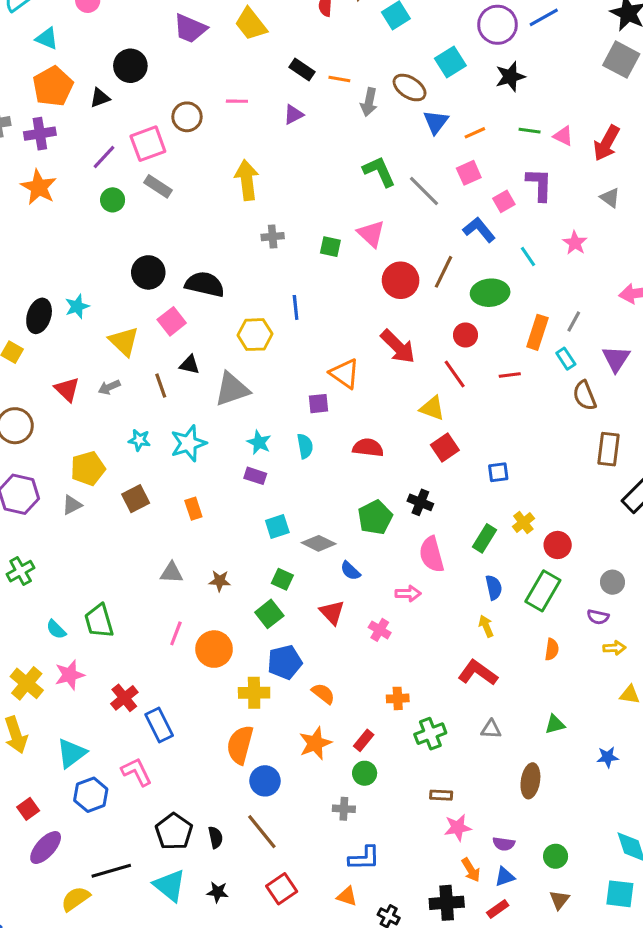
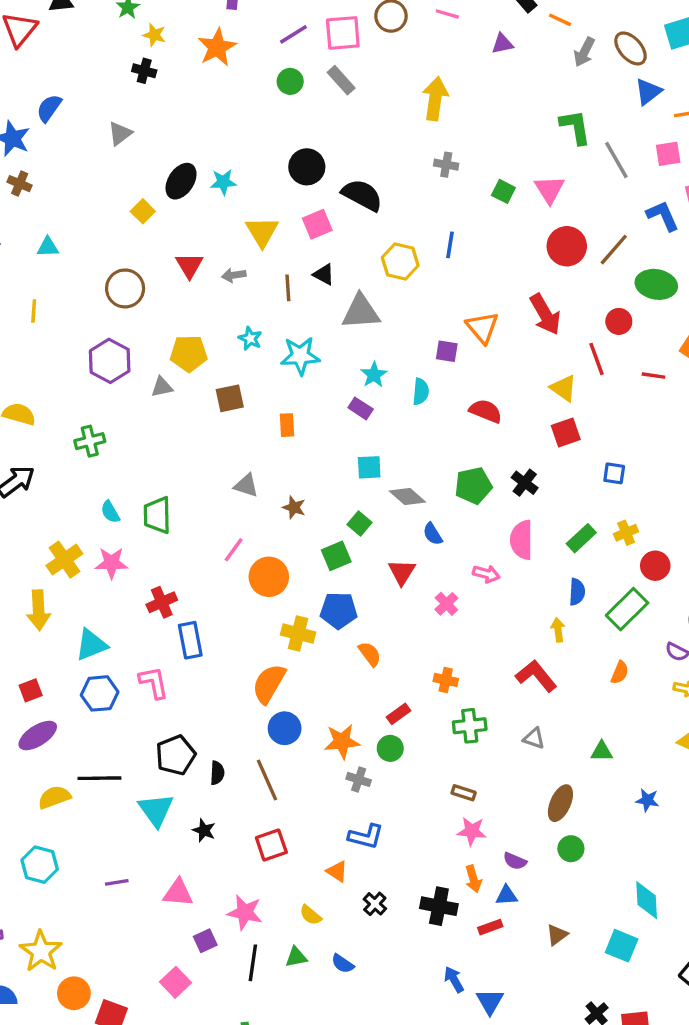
orange star: (315, 743) -> (342, 742), moved
green circle: (556, 856) -> (571, 849), moved

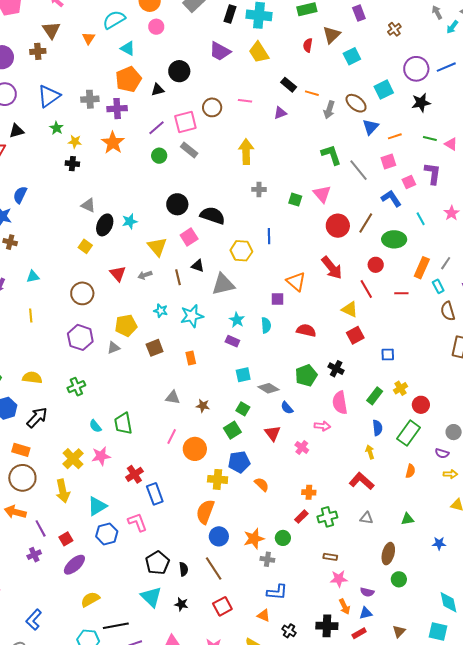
gray triangle: (120, 133) -> (88, 205), moved, turned -49
red rectangle: (398, 714) -> (301, 517), moved
black line: (99, 778) -> (116, 626), moved

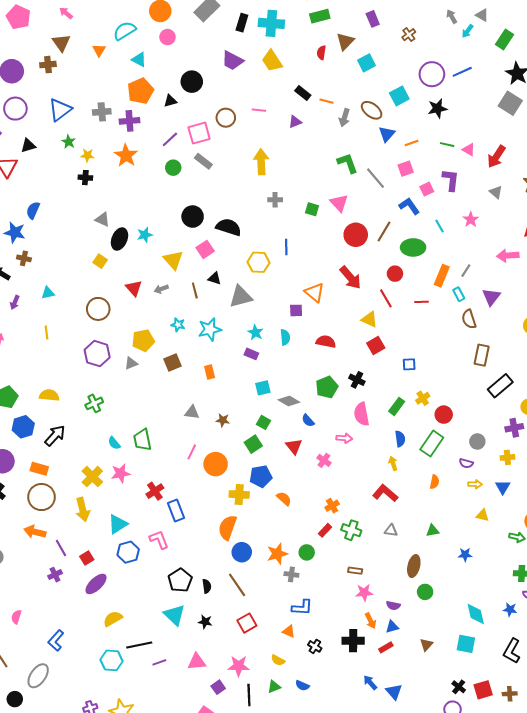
orange cross: (309, 492) -> (332, 506), turned -32
green cross: (327, 517) -> (351, 530), turned 36

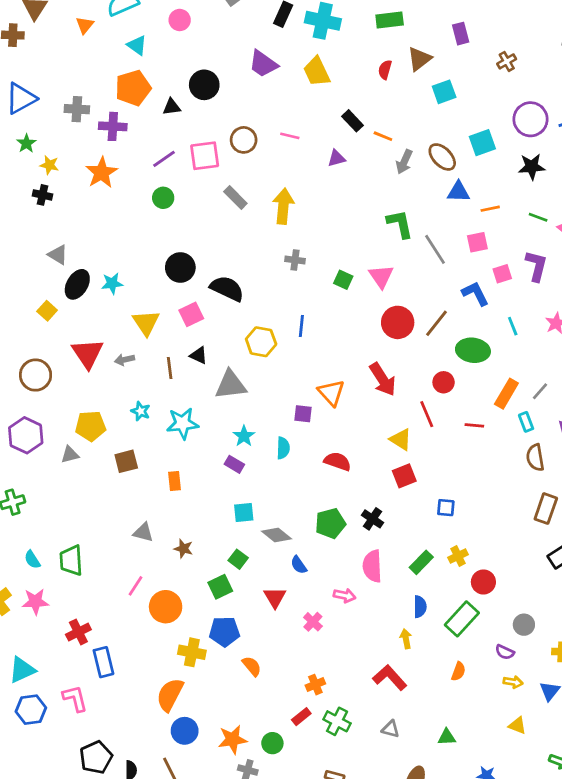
blue triangle: (387, 134) -> (458, 192), turned 42
gray rectangle: (203, 161) -> (235, 198), moved
red triangle: (134, 288) -> (88, 353), size x1.4

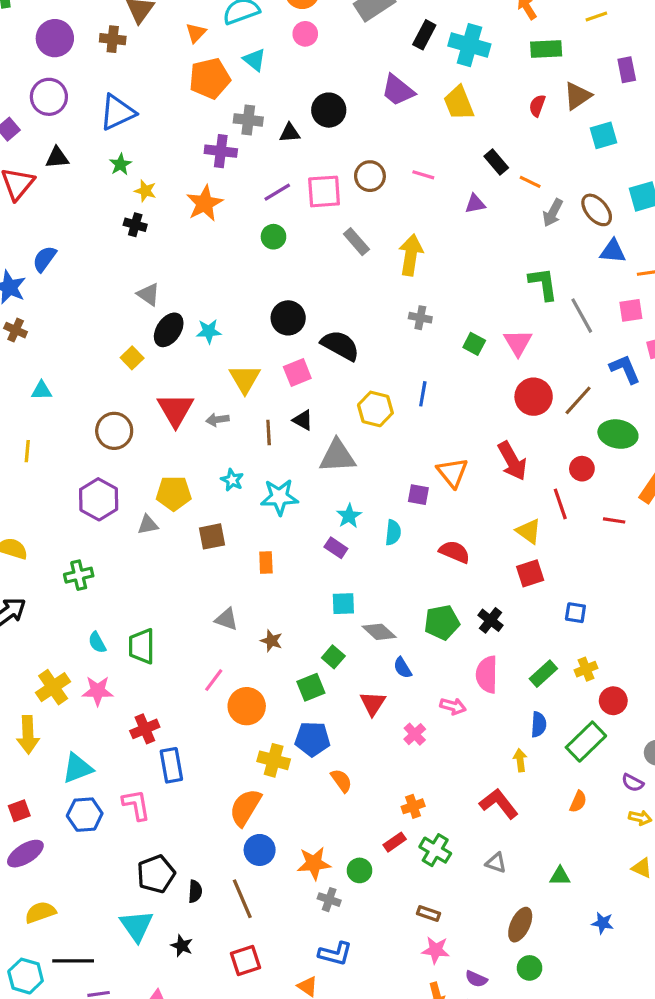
orange pentagon: (133, 88) -> (210, 78), moved
gray cross: (77, 109) -> (248, 120), moved

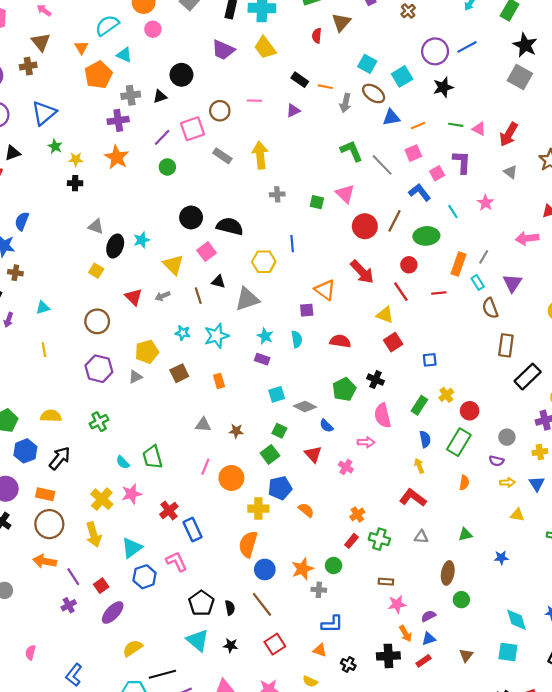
cyan square: (604, 135) -> (367, 64), moved, turned -30
red triangle: (175, 410) -> (134, 297), size x0.7
purple semicircle: (476, 979) -> (429, 616), turned 144

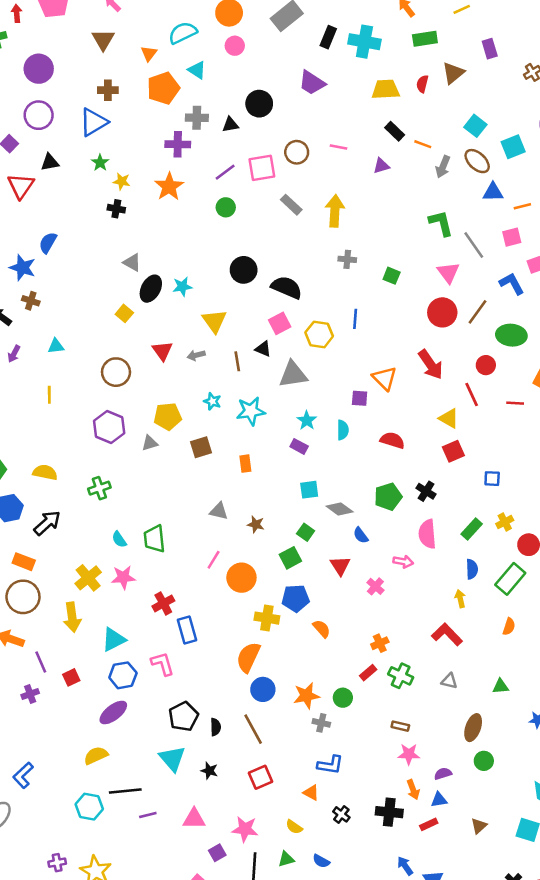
yellow trapezoid: (265, 48) -> (386, 89), moved, turned 115
brown cross: (28, 66) -> (108, 90), moved
pink triangle: (345, 194) -> (448, 273), moved
pink square: (207, 252) -> (280, 323), moved
purple ellipse: (113, 613) -> (113, 712), moved

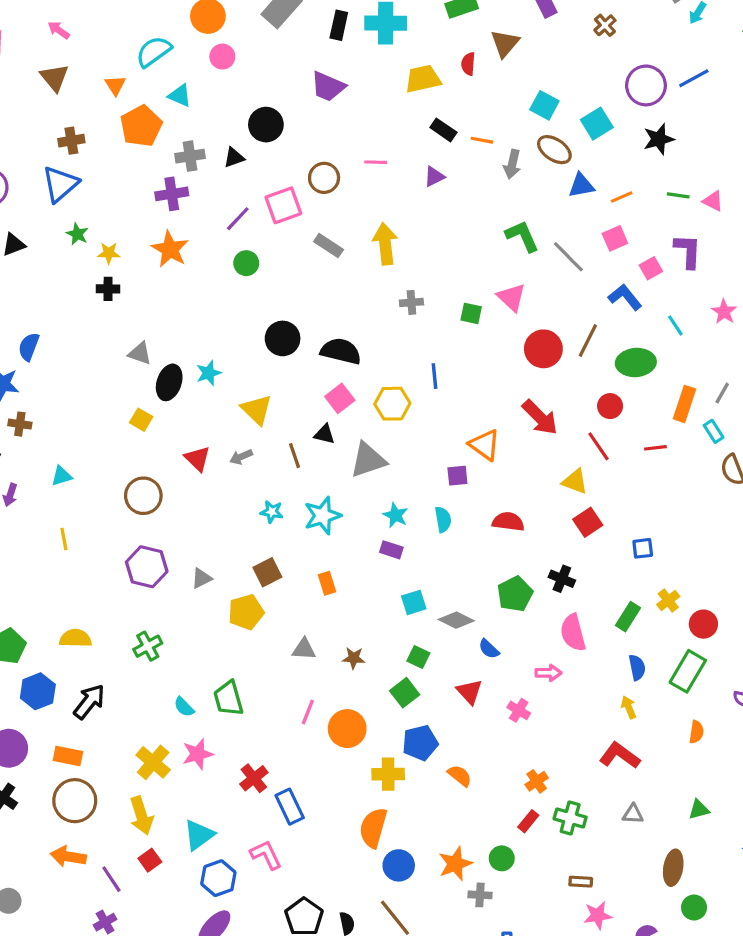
pink triangle: (448, 273) -> (511, 297), moved
yellow pentagon: (168, 416) -> (246, 612), moved
red square: (71, 677) -> (150, 860), moved

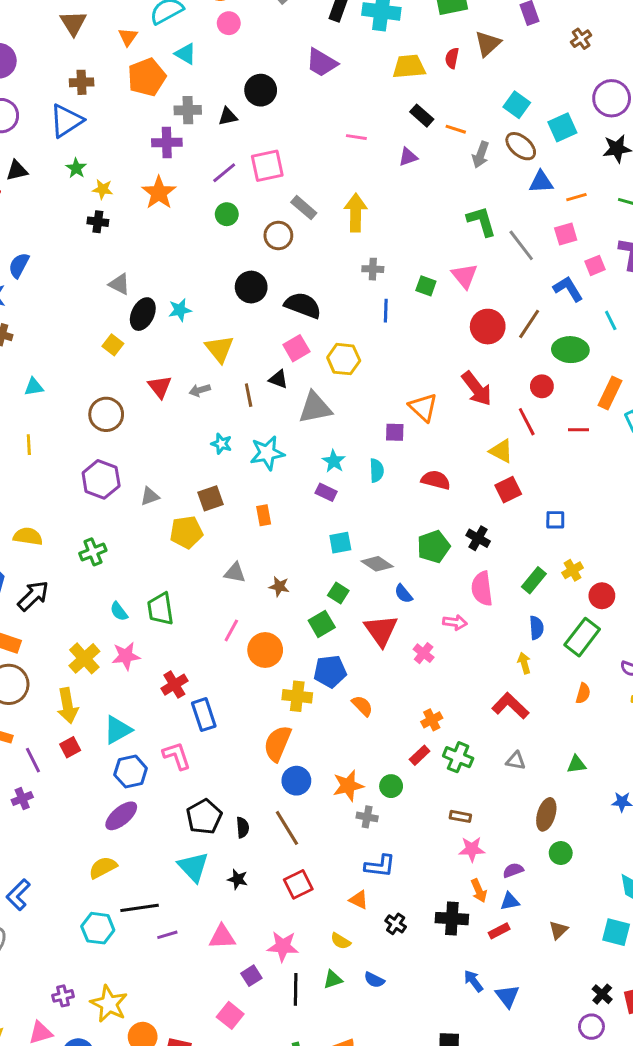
brown circle: (324, 178) -> (278, 235), moved
blue line: (435, 376) -> (386, 311), moved
red triangle: (469, 692) -> (381, 630), size x1.4

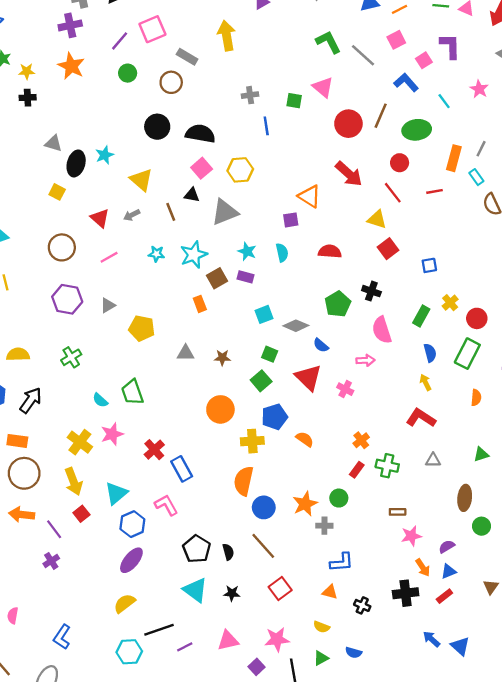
yellow arrow: (356, 213) -> (227, 36), moved
brown square: (210, 498) -> (217, 278), moved
yellow pentagon: (186, 532) -> (142, 328), turned 30
pink line: (231, 630) -> (109, 257), moved, turned 42

